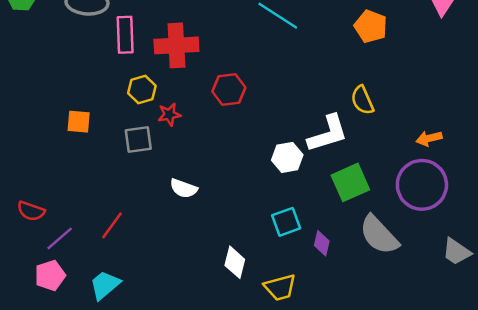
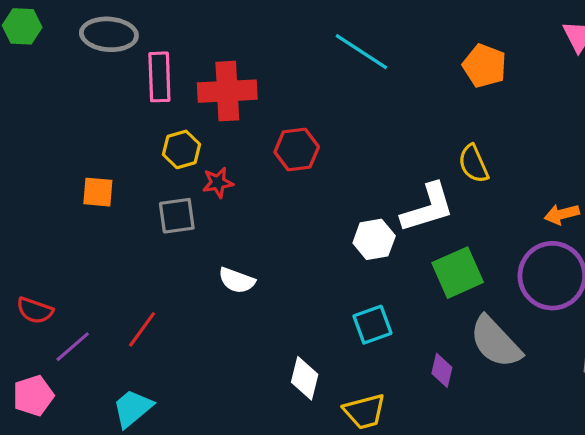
purple diamond: (322, 243) -> (442, 370), moved
pink pentagon: (50, 275) -> (33, 396), moved

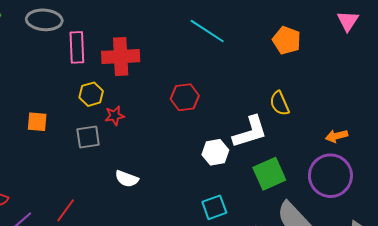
red hexagon: (297, 149) -> (185, 97), moved

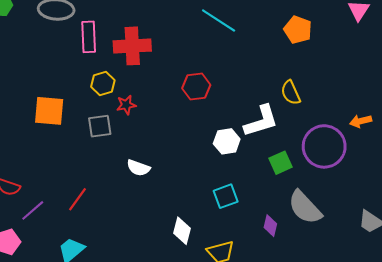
orange square: (37, 122) -> (49, 111), size x1.5
orange arrow: (337, 136) -> (361, 121), moved
green square: (269, 174) -> (280, 163), size x0.7
purple circle: (330, 176) -> (324, 146), moved

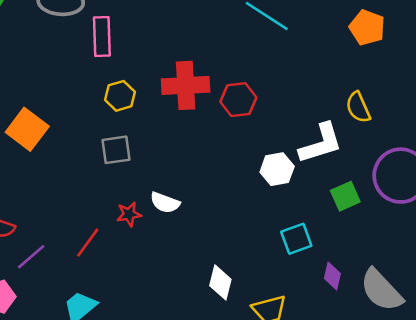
red cross: (132, 46) -> (186, 85), moved
red star: (126, 105) -> (129, 214), moved
orange square: (49, 111) -> (27, 129), moved, turned 32
cyan square: (226, 196) -> (296, 239), moved
gray semicircle: (305, 207) -> (381, 290), moved

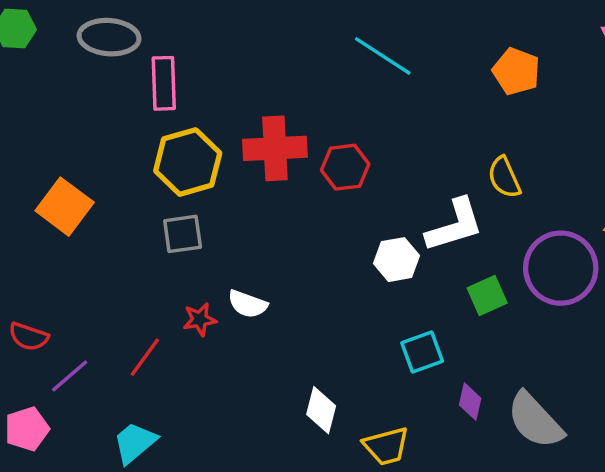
yellow hexagon: (120, 96) -> (188, 162), size x1.6

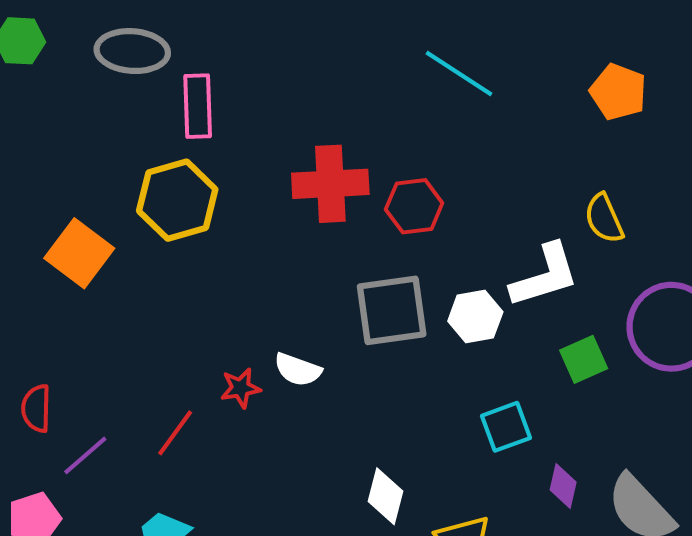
yellow hexagon: (188, 162) -> (177, 200), moved
gray square: (183, 234) -> (392, 310), moved, size x1.5
red semicircle: (29, 337) -> (36, 408), turned 72

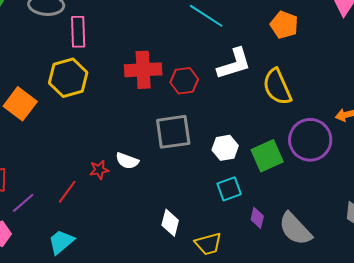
yellow semicircle: (604, 218) -> (277, 87), size x1.5
white L-shape: (545, 276) -> (234, 64), moved
white hexagon: (475, 317) -> (225, 148), moved
green square: (584, 359) -> (267, 156), size x1.4

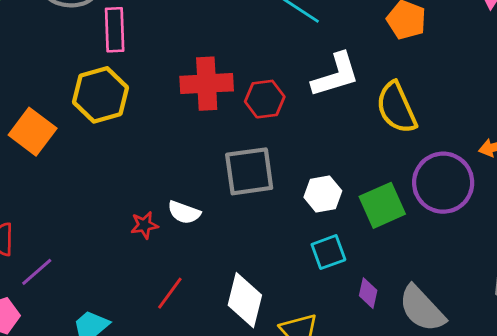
red line: (67, 192) -> (170, 293), moved
white diamond: (170, 223) -> (245, 300), size x1.4

